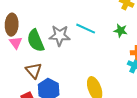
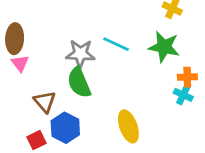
green star: (121, 31) -> (164, 47), size x1.6
green semicircle: (36, 41) -> (79, 83), moved

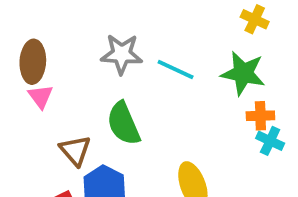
gray star: (80, 54) -> (122, 54), moved
orange cross: (187, 77) -> (260, 116), moved

